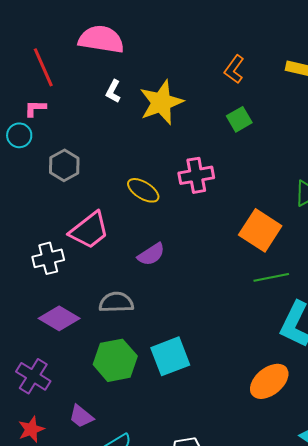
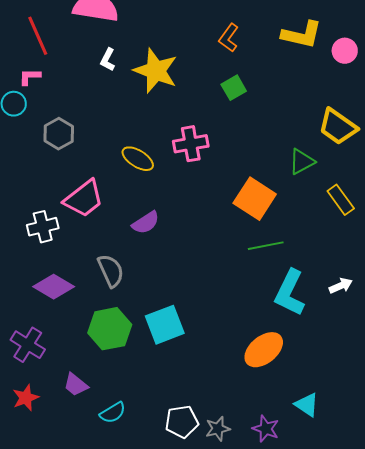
yellow star: (161, 102) -> (156, 71), turned -30
gray semicircle: (116, 302) -> (111, 271), turned 68

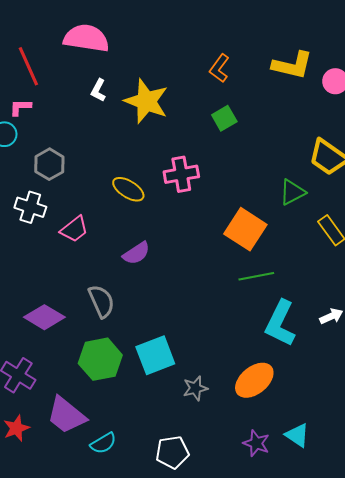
pink trapezoid: (84, 199) -> (74, 229), size x0.7
white cross: (43, 227) -> (30, 207), moved, turned 32
purple trapezoid: (76, 385) -> (66, 415), size x1.6
gray star: (218, 429) -> (195, 388), moved
purple star: (266, 429) -> (256, 443), moved

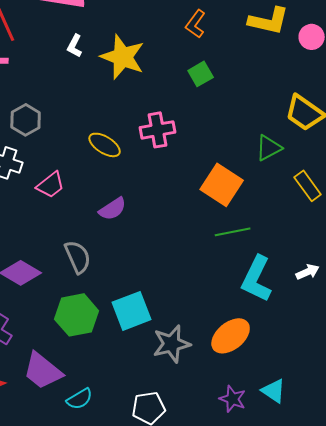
gray star: (195, 388) -> (172, 344), size x1.5

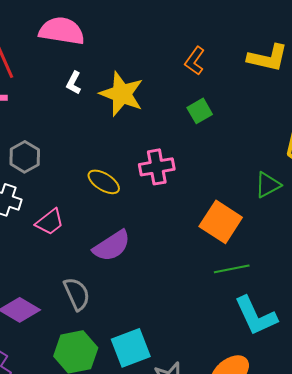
purple semicircle: (113, 209) -> (112, 246), size x1.4
cyan L-shape: (257, 279) -> (256, 316), turned -51

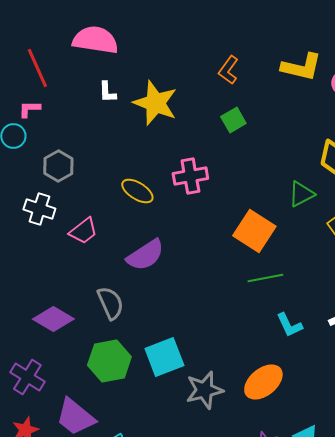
white L-shape: (74, 83) -> (107, 92), turned -30
cyan L-shape: (256, 316) -> (289, 325), size x0.6

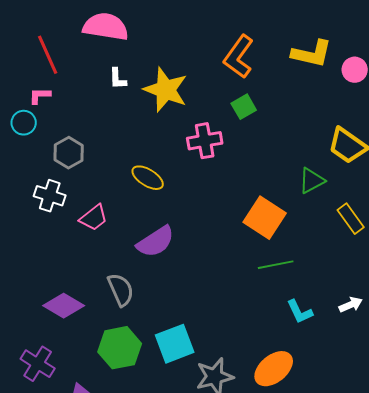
orange L-shape: (228, 70) -> (239, 57), size x1.5
pink cross: (190, 176) -> (205, 141), moved

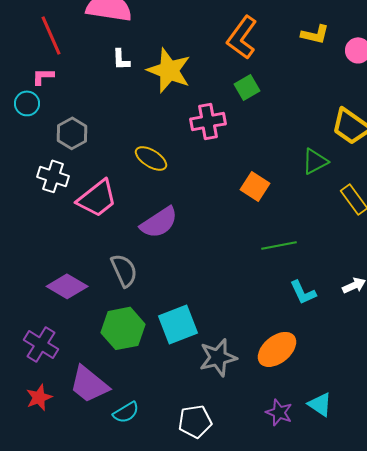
yellow L-shape: (312, 54) -> (315, 34), size x0.7
pink trapezoid: (94, 218) -> (97, 198), size x1.4
orange square: (265, 218) -> (255, 186), moved, size x0.7

